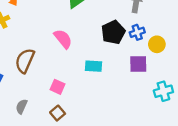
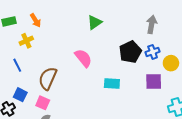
pink square: (58, 87) -> (43, 103), moved

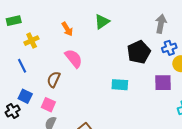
orange arrow: (36, 20) -> (67, 29), moved
blue cross: (153, 52) -> (169, 48), moved
pink semicircle: (83, 58) -> (74, 58), moved
brown semicircle: (48, 78) -> (54, 79), size x0.7

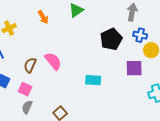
blue cross: (169, 48) -> (140, 35), turned 32
pink semicircle: (74, 58) -> (53, 61), moved
cyan rectangle: (120, 85) -> (93, 80), moved

